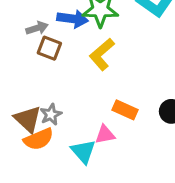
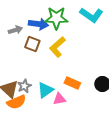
brown square: (49, 48) -> (32, 44), moved
cyan triangle: (83, 152) -> (45, 90), moved, turned 36

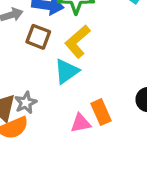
orange rectangle: (72, 83) -> (101, 112), moved, turned 42
cyan triangle: (45, 90) -> (67, 71), moved

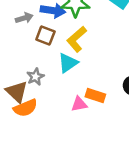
gray star: (26, 103) -> (35, 77), moved
orange rectangle: (101, 112) -> (95, 95), turned -48

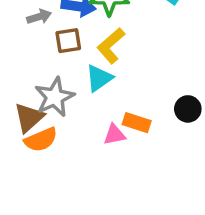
brown square: (45, 35) -> (68, 41), turned -30
gray star: (35, 77) -> (55, 97), size x1.6
brown triangle: (17, 92) -> (29, 117), turned 35

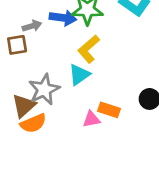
brown square: (68, 41) -> (17, 45), moved

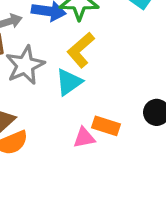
gray star: (44, 90) -> (25, 65), moved

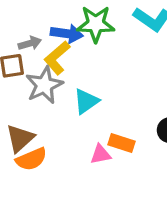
yellow L-shape: (81, 50) -> (57, 58), moved

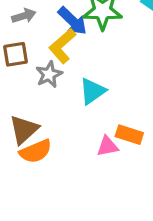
blue arrow: (67, 34) -> (72, 21), turned 36
gray arrow: (30, 43) -> (24, 16), moved
gray star: (44, 85) -> (49, 74), size x0.7

